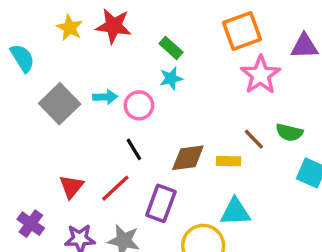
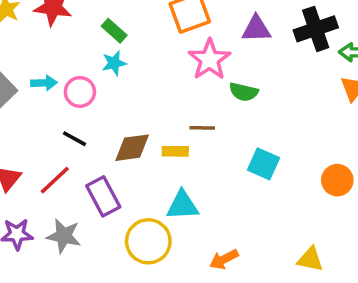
green semicircle: (289, 132) -> (244, 92), moved
brown line: (254, 139) -> (202, 128), turned -45
black line: (134, 149) -> (74, 139), turned -30
purple rectangle: (161, 203) -> (103, 196), turned -48

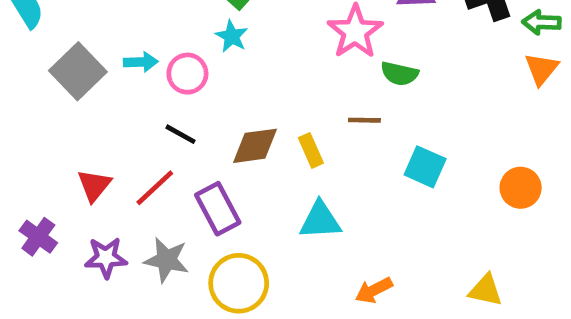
cyan star: (114, 63) -> (232, 36), turned -30
brown line: (202, 128) -> (364, 120), moved
yellow rectangle: (175, 151) -> (311, 150), turned 65
yellow circle: (148, 241) -> (239, 283), moved

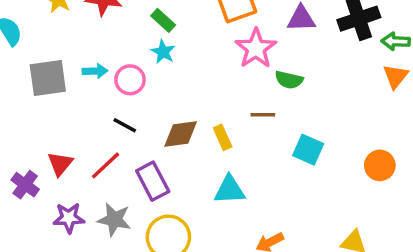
gray square: (78, 71) -> (48, 78), turned 36
purple cross: (38, 237) -> (25, 185), moved

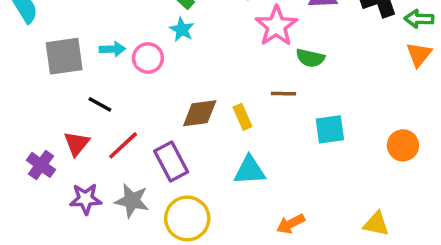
black line: (125, 125) -> (100, 104), moved
cyan square: (308, 150) -> (330, 129), turned -32

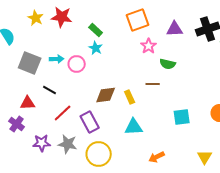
pink star: (276, 26) -> (149, 46), size x0.7
gray square: (64, 56) -> (30, 63), turned 30
cyan square: (330, 129) -> (182, 117), moved
red triangle: (77, 144) -> (28, 103), moved, turned 49
yellow triangle: (376, 224) -> (205, 157), turned 49

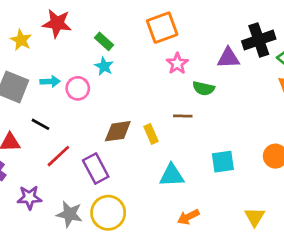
yellow star: (36, 18) -> (21, 40), moved
purple triangle: (175, 29) -> (228, 58), moved
cyan triangle: (134, 127) -> (172, 175), moved
gray star: (68, 144) -> (69, 214), moved

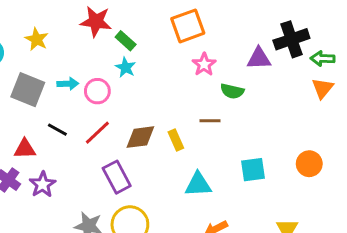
red star: (57, 23) -> (96, 21), moved
red line: (58, 156) -> (97, 133), moved
purple star: (29, 198) -> (43, 184), moved, turned -30

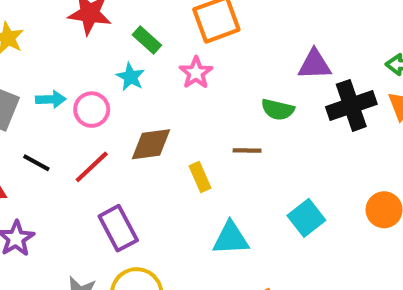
black cross: (291, 39) -> (351, 105), moved
green rectangle: (126, 41) -> (147, 40), moved
pink star: (204, 64) -> (196, 73), moved
brown diamond: (140, 137) -> (151, 144), moved
cyan square: (253, 170) -> (306, 218), turned -30

